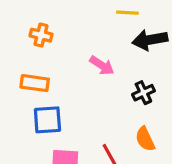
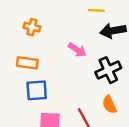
black cross: (143, 93) -> (108, 70), size x1.5

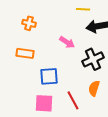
blue square: (37, 90) -> (49, 76), moved
orange semicircle: (109, 105) -> (94, 88), turned 42

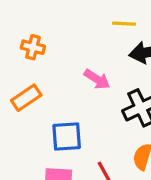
orange rectangle: (25, 53) -> (26, 98), turned -42

